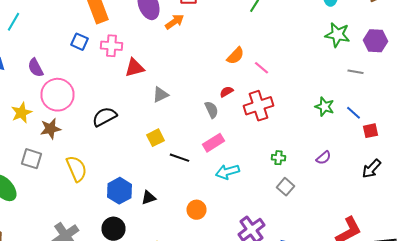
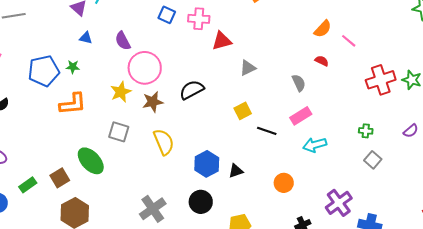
red semicircle: (226, 92) -> (322, 61), moved, turned 56
red cross: (258, 106) -> (381, 80), moved
yellow star: (22, 113) -> (121, 92), moved
brown star: (50, 129) -> (153, 102), moved

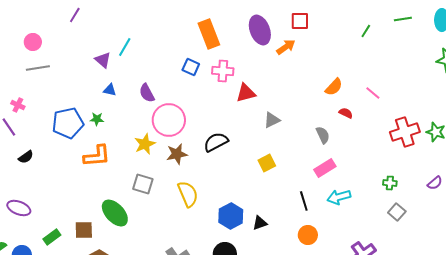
orange semicircle: (323, 29) -> (334, 87), moved
black line: (267, 131) -> (304, 201), moved, turned 54
brown square: (60, 178) -> (84, 230), turned 30

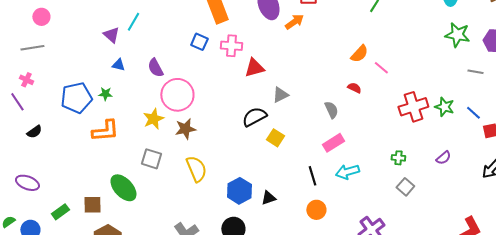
gray line: (38, 68) -> (32, 48), moved
orange semicircle: (334, 87) -> (359, 54), moved
black semicircle: (216, 142) -> (254, 117), moved
yellow square: (267, 163) -> (275, 138), turned -30

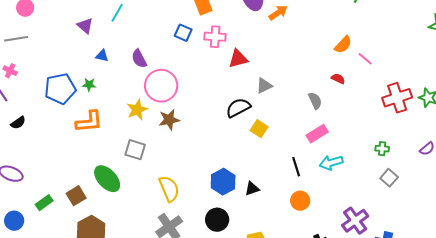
purple triangle: (111, 35) -> (85, 26), moved
yellow semicircle: (196, 169) -> (169, 189), moved
brown square: (92, 205) -> (76, 196), turned -30

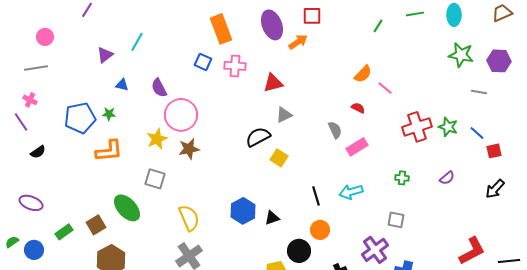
purple triangle: (85, 26) -> (105, 55), turned 42
red triangle: (238, 59) -> (273, 83), moved
pink rectangle: (317, 134) -> (357, 147), moved
gray square: (389, 178) -> (396, 220), moved, turned -30
black circle: (217, 220) -> (299, 251), moved

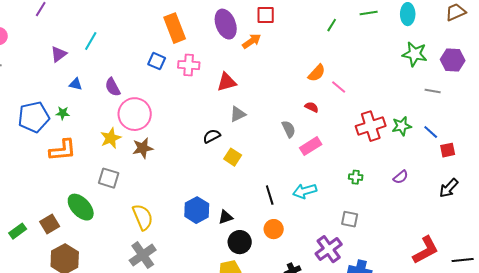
green star: (448, 127) -> (402, 126), turned -30
black semicircle: (258, 137) -> (212, 136), size x0.7
black circle: (299, 251) -> (240, 242), moved

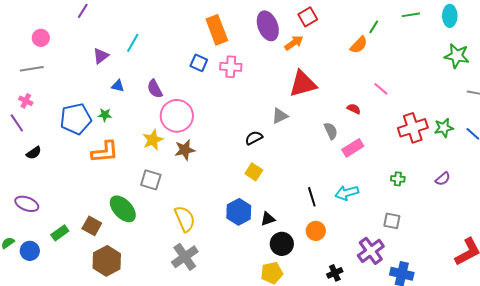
red square: (266, 15) -> (308, 17), turned -30
orange semicircle: (317, 73) -> (359, 45), moved
red triangle: (227, 82) -> (303, 84), moved, size x1.4
yellow square: (233, 157) -> (254, 172), moved
brown square: (50, 224) -> (92, 226), turned -30

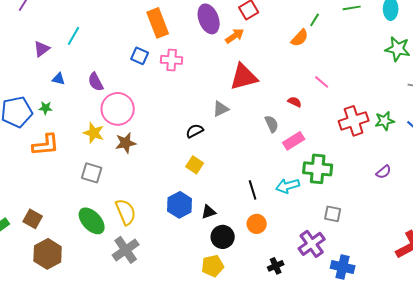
yellow star: (153, 140) -> (94, 133), turned -30
green cross: (398, 179) -> (318, 169), moved, size x2.0
green ellipse: (123, 209) -> (92, 221), moved

